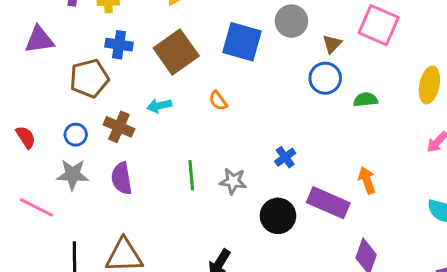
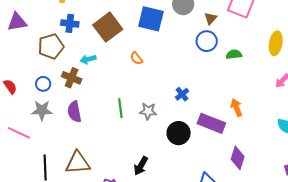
cyan arrow: (159, 106) -> (88, 59), moved

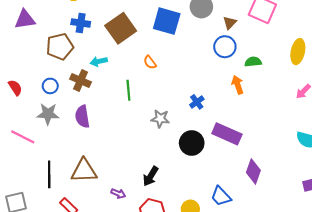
green line: (120, 108) -> (128, 90), moved
orange arrow: (236, 108) -> (238, 85), moved

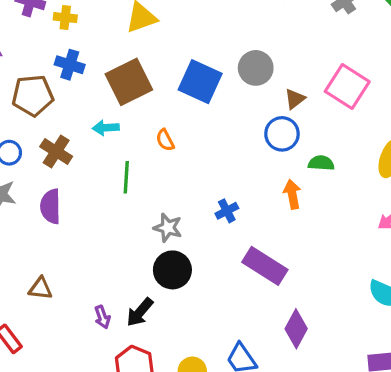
cyan arrow: (99, 61) -> (106, 128), moved
black circle: (192, 143) -> (172, 270), moved
brown triangle: (84, 171) -> (40, 288), size x0.6
purple arrow: (118, 194) -> (102, 317), moved, turned 40

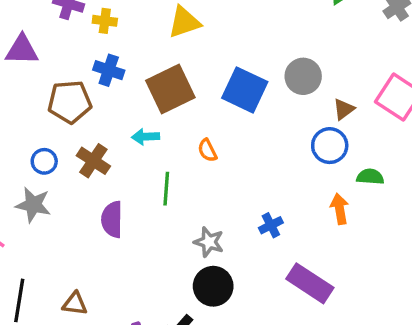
purple semicircle: (51, 206) -> (112, 219), moved

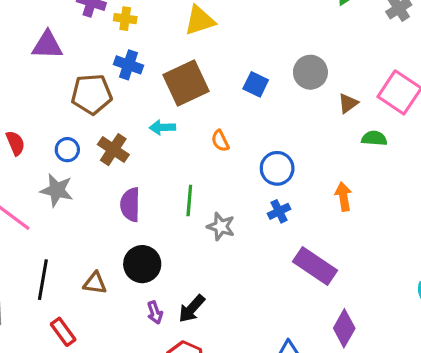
blue square: (245, 90) -> (256, 84), size x0.6
blue circle: (330, 146) -> (277, 168), moved
green semicircle: (370, 177) -> (374, 138), moved
green line: (166, 189) -> (189, 201), moved
black circle: (213, 286) -> (142, 264), moved

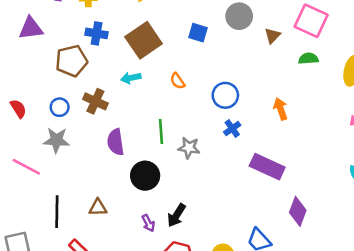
green semicircle: (374, 138) -> (308, 59), moved
black circle: (142, 264) -> (145, 176), moved

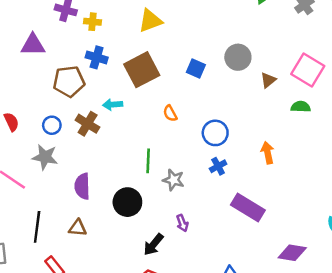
cyan arrow: (131, 78) -> (113, 105), moved
purple semicircle: (116, 142) -> (82, 186), moved
purple diamond: (298, 211) -> (292, 253), moved, turned 72
purple arrow: (148, 223) -> (182, 223), moved

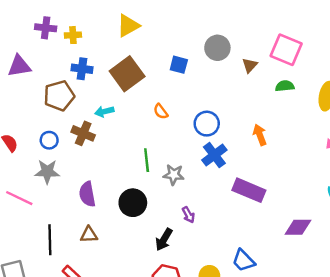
blue cross: (218, 166) -> (214, 155), size x1.5

